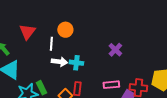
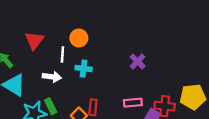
white arrow: (59, 62) -> (52, 77), moved
cyan cross: (76, 63) -> (84, 69), moved

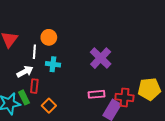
purple cross: (138, 62) -> (101, 58), size x1.5
white arrow: (52, 77) -> (25, 72), turned -35
red rectangle: (93, 107) -> (34, 86), moved

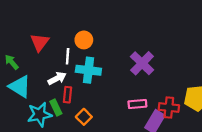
cyan cross: (53, 64) -> (88, 70), size x1.5

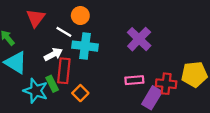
white line: (68, 56) -> (64, 32), turned -63
red rectangle: (68, 95) -> (64, 71), size x1.5
cyan star: (40, 114) -> (36, 91), turned 30

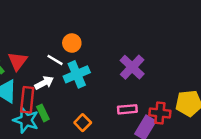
red triangle: (36, 18) -> (18, 61), moved
cyan cross: (85, 46) -> (77, 74), turned -30
red rectangle: (64, 71) -> (27, 100), moved
orange square: (80, 93) -> (83, 123), moved

